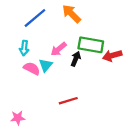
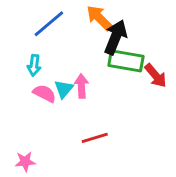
pink arrow: (59, 49) -> (81, 86), moved, turned 126
red arrow: (112, 56) -> (156, 76), turned -114
black arrow: (76, 59) -> (116, 37), moved, size x1.6

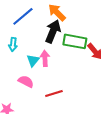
black arrow: (116, 37) -> (53, 31), moved
pink semicircle: (44, 93) -> (26, 81), moved

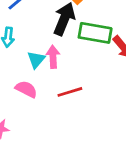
red line: (54, 93) -> (70, 92), moved

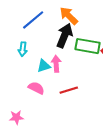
cyan triangle: (36, 60) -> (44, 66), turned 32

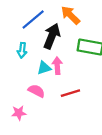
black arrow: (65, 36) -> (52, 36), moved
pink star: (16, 117) -> (19, 113), moved

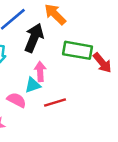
cyan triangle: (44, 68) -> (33, 85), moved

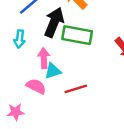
green rectangle: (77, 50) -> (77, 35), moved
pink arrow: (40, 71) -> (44, 58), moved

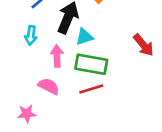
green rectangle: (77, 35) -> (91, 64), moved
cyan triangle: (53, 71) -> (84, 37), moved

